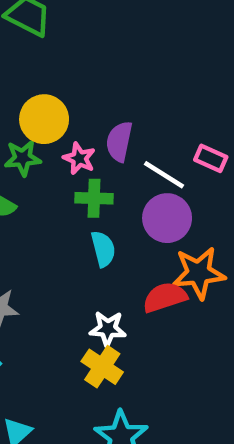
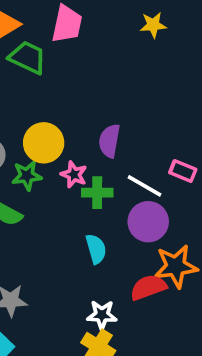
purple semicircle: (119, 141) -> (109, 141), moved
green cross: (94, 198) -> (97, 193), moved

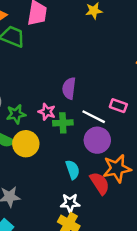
yellow circle: (44, 143) -> (26, 144), moved
cyan semicircle: (96, 249) -> (73, 170), moved
red semicircle: (148, 287) -> (100, 183), turned 80

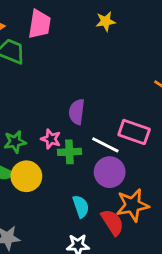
pink rectangle: (118, 106) -> (134, 132), size x1.5

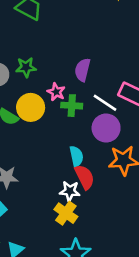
green star: (15, 142) -> (26, 67), moved
yellow circle: (26, 176) -> (31, 107), moved
red semicircle: (112, 222) -> (85, 177), moved

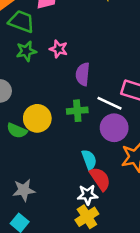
green star: (26, 67) -> (26, 51), moved
pink star: (56, 92) -> (59, 49), moved
yellow cross: (66, 213) -> (87, 217), turned 30

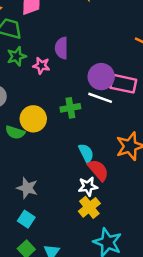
pink star: (59, 49) -> (41, 66), moved
purple semicircle: (83, 74) -> (61, 48), moved
purple circle: (114, 128) -> (101, 77), moved
gray star: (24, 190) -> (27, 188), turned 30

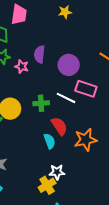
purple circle: (101, 77) -> (69, 65), moved
red semicircle: (98, 170) -> (59, 126), moved
white star: (88, 186) -> (57, 172), moved

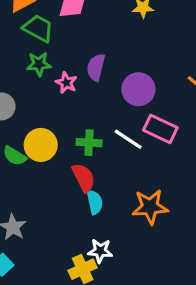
red semicircle: (59, 126) -> (84, 178), moved

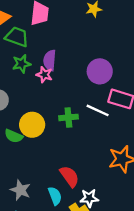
purple semicircle: (96, 67) -> (50, 60), moved
red semicircle: (84, 178) -> (70, 176), moved
cyan semicircle: (95, 202) -> (55, 196), moved

